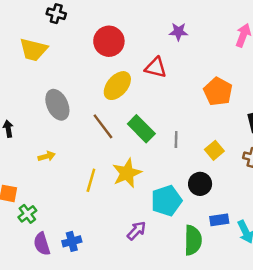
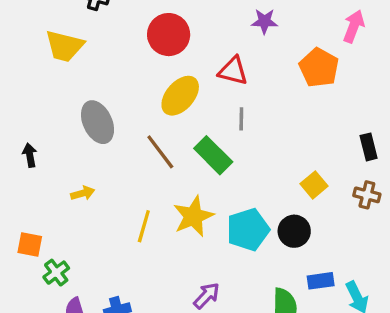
orange pentagon: (218, 92) -> (319, 68), moved
gray line: (176, 140) -> (241, 119), moved
cyan pentagon: (166, 201) -> (248, 230), moved

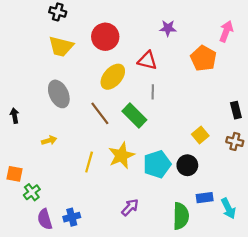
yellow trapezoid: (64, 46) -> (61, 46), moved

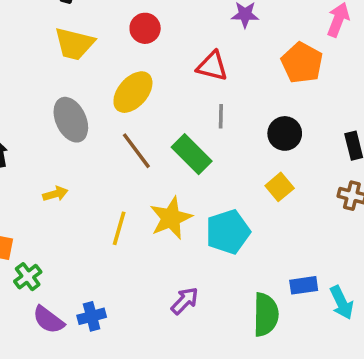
red circle: (105, 37) -> (145, 28), size x0.7
yellow ellipse: (113, 77) -> (133, 92), moved
yellow square: (200, 135) -> (280, 187), moved
black circle: (187, 165) -> (285, 133), moved
purple semicircle: (45, 219) -> (48, 320), turned -36

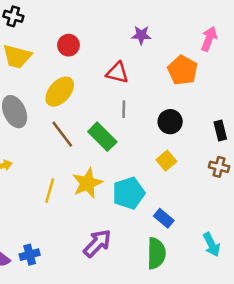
blue rectangle: (304, 285) -> (164, 218), moved, turned 48
purple arrow: (185, 301) -> (97, 243), size x1.4

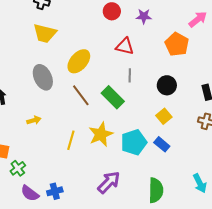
pink arrow: (209, 39) -> (198, 19), turned 30
red circle: (68, 45) -> (112, 11), moved
blue rectangle: (164, 218) -> (162, 144), moved

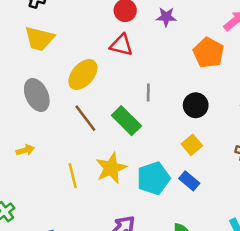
red triangle: (125, 46) -> (121, 45), moved
yellow line: (71, 140) -> (73, 176), turned -30

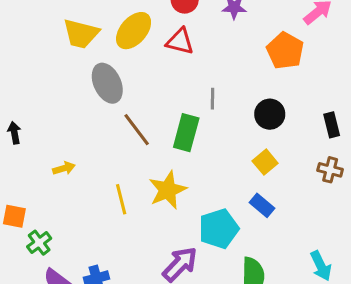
yellow ellipse: (83, 75) -> (134, 31), moved
gray ellipse: (37, 95) -> (107, 83), moved
green rectangle: (126, 121) -> (186, 133), turned 60
cyan pentagon: (153, 178) -> (219, 229), moved

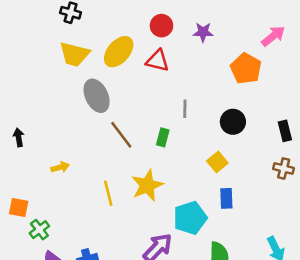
green rectangle: (186, 133) -> (163, 137), size x0.6
yellow square: (265, 162) -> (217, 162), moved
blue rectangle: (262, 205) -> (226, 198), turned 48

